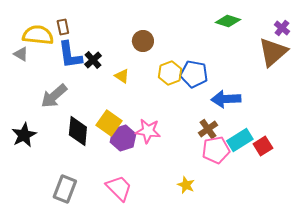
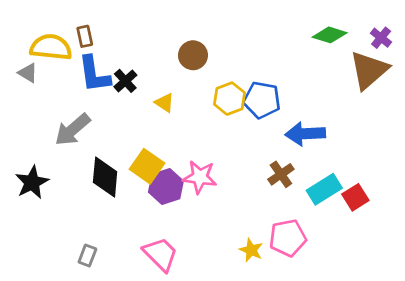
green diamond: (228, 21) -> (330, 35), moved
pink pentagon: (216, 150) -> (288, 238), moved
gray rectangle: (65, 189) -> (87, 256), size x0.6

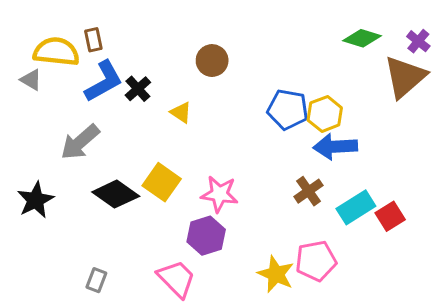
blue L-shape: (94, 74) -> (104, 81), turned -111
yellow hexagon: (230, 99) -> (325, 114), moved
black diamond: (105, 177) -> (116, 194), turned -60
purple hexagon: (166, 187) -> (206, 236), moved
yellow star: (251, 250) -> (276, 274), size x1.4

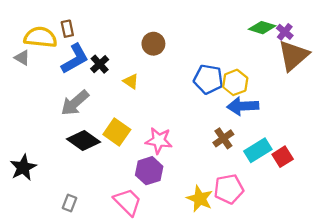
purple cross: (418, 41) -> (285, 32), moved
gray arrow: (80, 142) -> (75, 103), moved
black star: (36, 200) -> (23, 167), moved

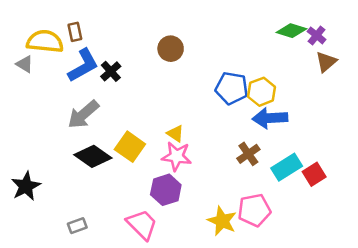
brown triangle: (293, 56) -> (326, 62), size x0.6
yellow triangle: (131, 81) -> (175, 134), moved
gray rectangle: (69, 203) -> (77, 226), turned 49

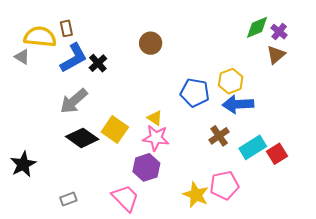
green diamond: (291, 31) -> (257, 27), turned -40
brown triangle: (326, 62) -> (276, 55), moved
blue pentagon: (232, 88) -> (195, 93), moved

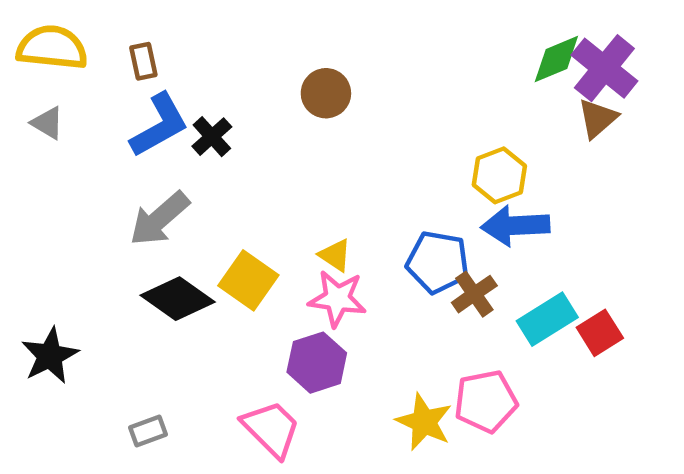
purple cross: (279, 32) -> (604, 68), size x1.8
yellow semicircle: (40, 37) -> (52, 48), moved
blue pentagon: (195, 93) -> (438, 262), moved

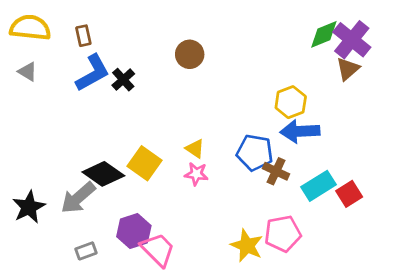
gray arrow: (159, 219) -> (78, 198), moved
brown cross: (474, 294) -> (276, 171), turned -30
pink star: (337, 299) -> (196, 174), size x0.7
purple hexagon: (317, 363) -> (134, 231), moved

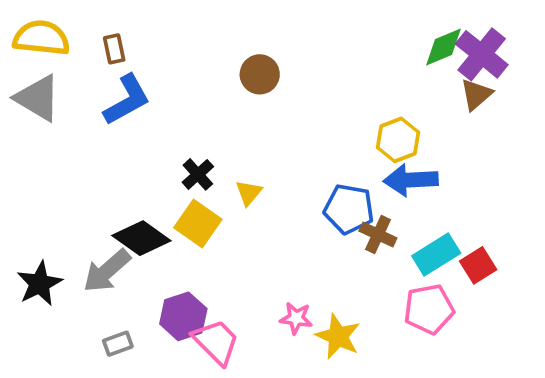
gray triangle: (28, 72) -> (38, 98), size x1.8
black cross: (123, 80) -> (198, 174), moved
yellow triangle: (195, 149) -> (249, 193), moved, turned 36
pink star: (196, 174) -> (296, 318), moved
pink pentagon: (283, 234) -> (429, 309), moved

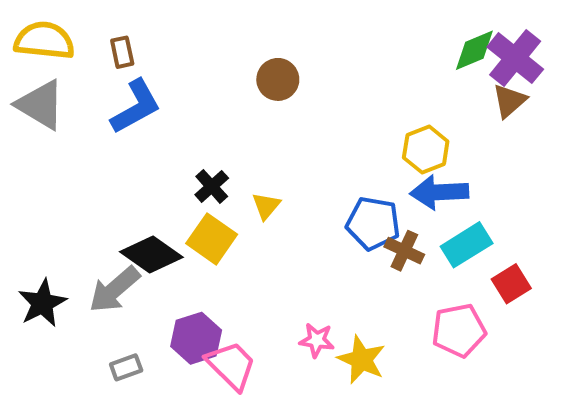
cyan rectangle: (436, 255) -> (467, 245), moved

